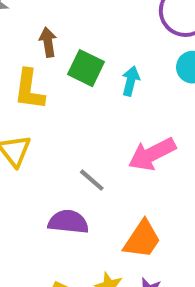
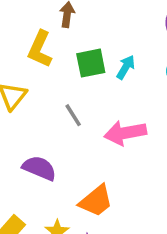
green square: (86, 68) -> (91, 63), moved, turned 36
gray line: (92, 180) -> (73, 115), moved

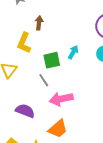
green square: (91, 63) -> (52, 60), moved
pink arrow: (125, 133) -> (61, 99), moved

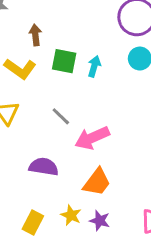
yellow L-shape: (24, 43) -> (20, 69), turned -65
green square: (52, 60) -> (64, 61), moved, turned 36

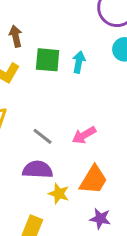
gray line: (61, 116) -> (43, 136), moved
pink arrow: (92, 138) -> (84, 135), size x0.7
yellow star: (71, 215) -> (59, 194), moved

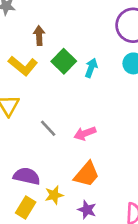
green square: (48, 60) -> (64, 61), turned 30
purple semicircle: (38, 170) -> (27, 176), moved
yellow star: (59, 194) -> (54, 195), moved, turned 30

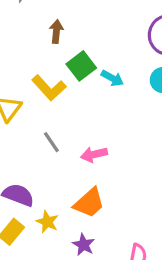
yellow L-shape: (23, 66) -> (49, 88), moved
cyan arrow: (91, 68) -> (112, 78), turned 90
yellow star: (54, 195) -> (47, 222), turned 30

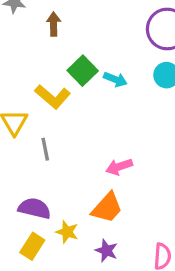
brown arrow: (56, 31) -> (54, 24), moved
gray line: (51, 142) -> (45, 149), moved, turned 30
pink arrow: (94, 154) -> (119, 167), moved

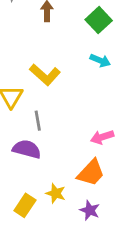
green square: (83, 71) -> (99, 20), moved
purple semicircle: (35, 208) -> (27, 149), moved

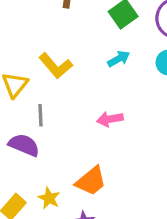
cyan arrow: (100, 61) -> (119, 59), turned -60
pink arrow: (102, 137) -> (110, 119), moved

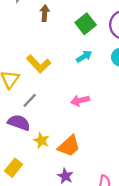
gray line: (41, 115) -> (30, 100), turned 49
yellow star: (49, 198) -> (41, 140), moved

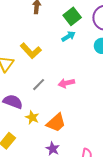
cyan arrow: (84, 56) -> (68, 36), moved
gray line: (30, 100) -> (39, 85), moved

